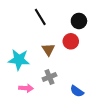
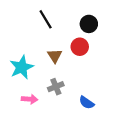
cyan star: (19, 60) -> (22, 67), turned -30

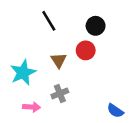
blue semicircle: (87, 103) -> (115, 111), moved

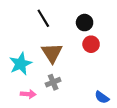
red circle: (86, 50) -> (91, 44), moved
brown triangle: (59, 60) -> (52, 53), size x1.5

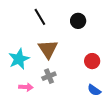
red circle: (91, 44) -> (92, 61), moved

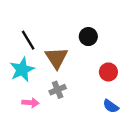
black line: (40, 17) -> (28, 40), moved
black circle: (78, 21) -> (88, 37), moved

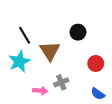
gray cross: (58, 90) -> (61, 82), moved
pink arrow: (30, 103) -> (40, 91), moved

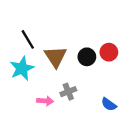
black circle: (78, 32) -> (87, 57), moved
red circle: (96, 63) -> (109, 52), moved

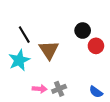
black circle: (87, 57) -> (83, 31), moved
gray cross: (68, 92) -> (59, 89), moved

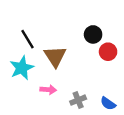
pink arrow: (40, 89) -> (48, 90), moved
gray cross: (59, 89) -> (78, 100), moved

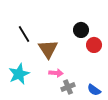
cyan star: (22, 68) -> (19, 74), moved
pink arrow: (48, 90) -> (56, 73), moved

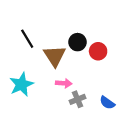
black circle: (81, 30) -> (78, 42), moved
red circle: (94, 45) -> (98, 51), moved

